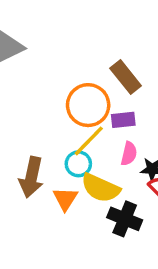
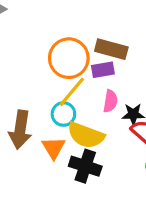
brown rectangle: (126, 77) -> (111, 49), moved, turned -32
black cross: (125, 219) -> (85, 166), moved

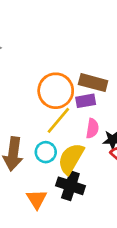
cyan circle: (63, 114) -> (46, 152), moved
yellow semicircle: (86, 135) -> (71, 159), turned 100
orange triangle: (54, 148) -> (37, 199), moved

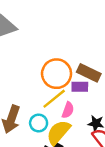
pink semicircle: (92, 128) -> (68, 110), moved

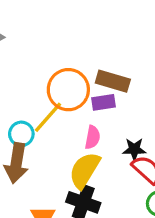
yellow line: (54, 99) -> (48, 117), moved
cyan circle: (39, 123) -> (21, 134), moved

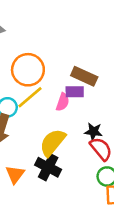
orange circle: (68, 90) -> (28, 70), moved
pink semicircle: (92, 137) -> (63, 102), moved

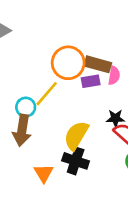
orange circle: (28, 70) -> (68, 63), moved
pink semicircle: (63, 102) -> (114, 76), moved

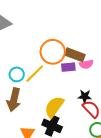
pink semicircle: (114, 76) -> (86, 64), turned 64
cyan circle: (26, 107) -> (17, 74), moved

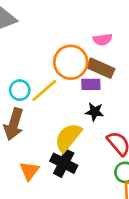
pink semicircle: (86, 64) -> (102, 39), moved
black star: (85, 96) -> (95, 112), moved

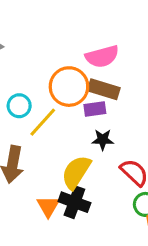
pink semicircle: (102, 39) -> (102, 56), size x1.5
cyan circle: (20, 90) -> (19, 106), moved
orange triangle: (29, 171) -> (48, 206), moved

